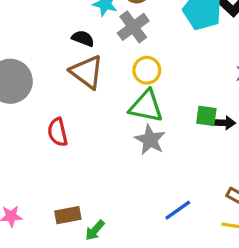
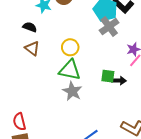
gray cross: (133, 27) -> (109, 26), moved
brown triangle: (87, 72) -> (32, 48), size x0.7
red semicircle: (58, 132) -> (19, 122), moved

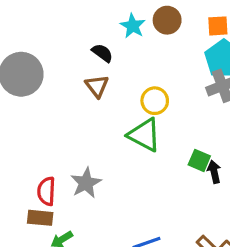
black arrow: (119, 81) -> (214, 172), turned -120
gray star: (72, 91) -> (86, 183), moved

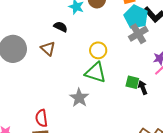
brown triangle: (97, 86) -> (48, 49), moved
gray star: (86, 183) -> (79, 98), moved

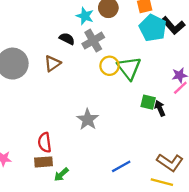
gray cross: (138, 34) -> (93, 41), moved
brown triangle: (48, 49) -> (52, 63), turned 42
green triangle: (96, 73) -> (129, 68), moved, turned 35

